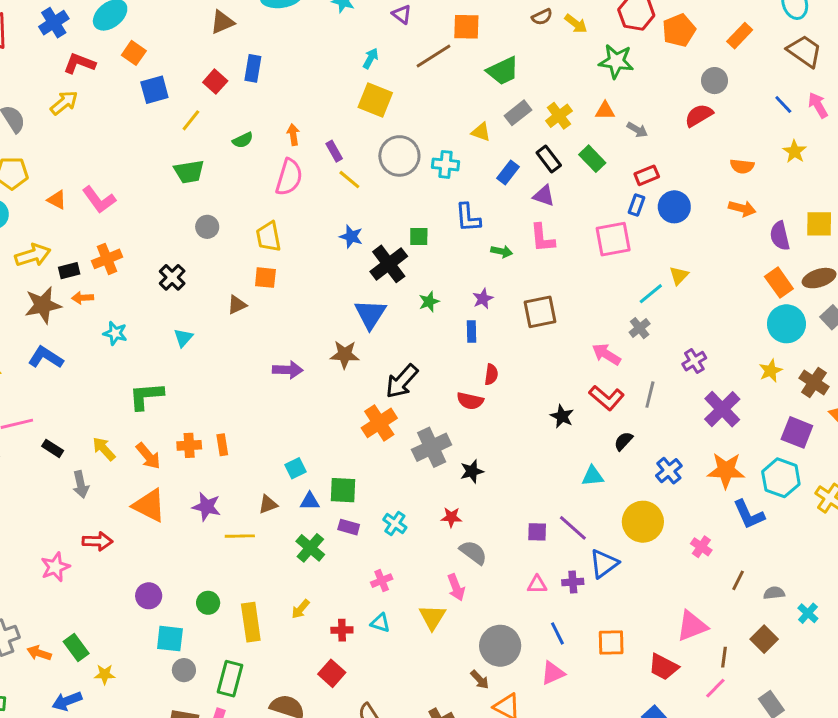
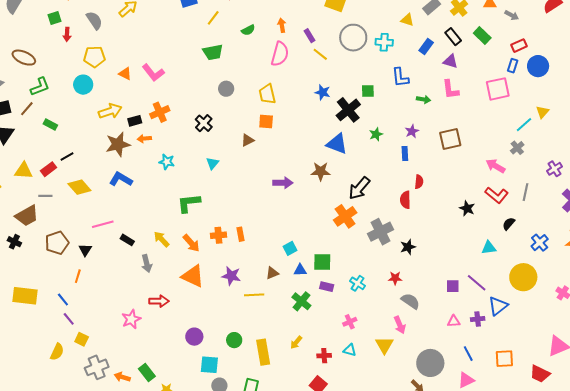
blue triangle: (370, 314) -> (337, 144), turned -40
red semicircle: (470, 401) -> (405, 200), turned 78

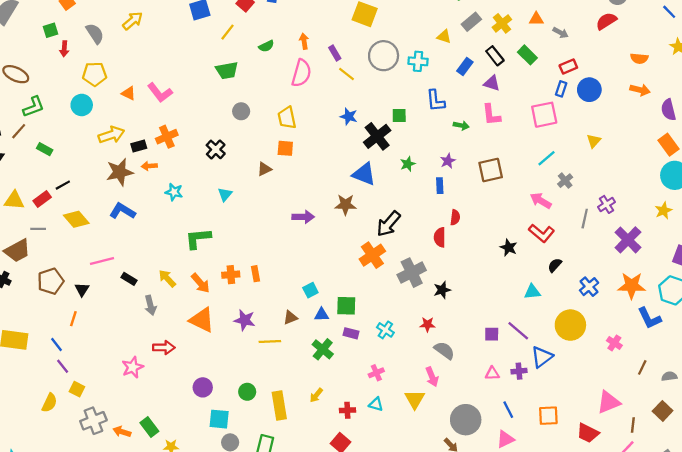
cyan line: (524, 125) -> (546, 158), moved
gray line: (525, 192) -> (585, 219), moved

